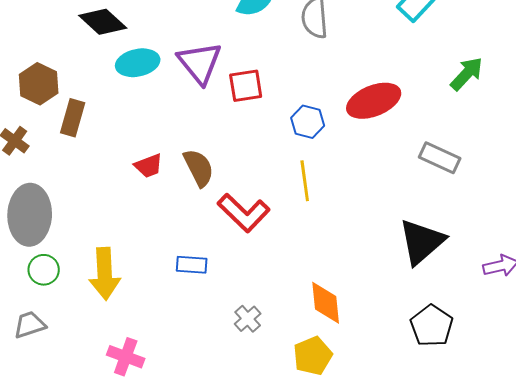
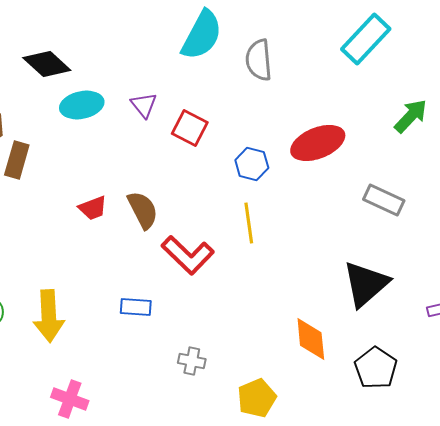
purple triangle: (200, 63) -> (144, 105), size x0.6
red square: (246, 86) -> (190, 128), turned 36
orange diamond: (326, 303) -> (311, 339), moved
gray cross: (248, 319) -> (192, 361), turned -36

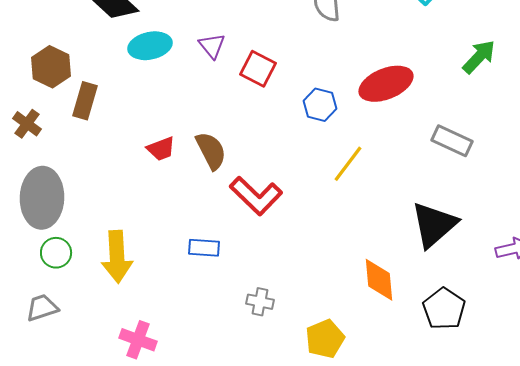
yellow line: (249, 223) -> (348, 164), moved, turned 45

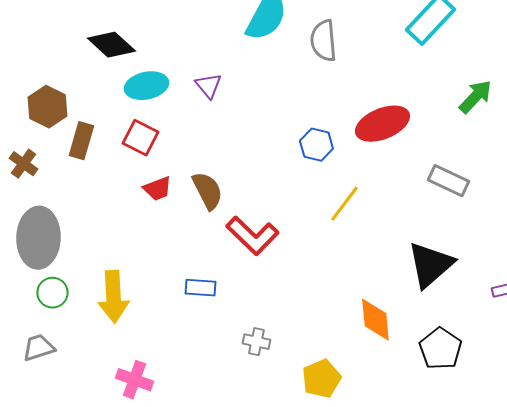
red square: (258, 69) -> (140, 138), moved

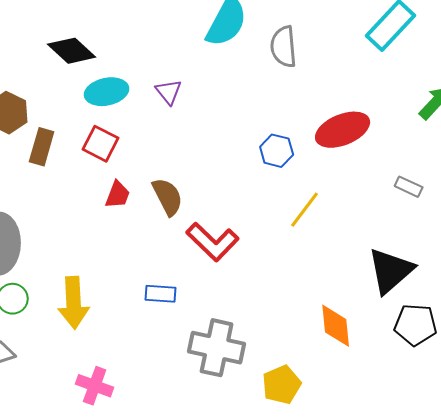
gray rectangle: (448, 181) -> (409, 187), size x0.7
red trapezoid: (157, 189) -> (118, 195), turned -48
gray cross: (256, 342) -> (217, 348), size x2.0
black pentagon: (440, 349) -> (416, 325), moved, turned -30

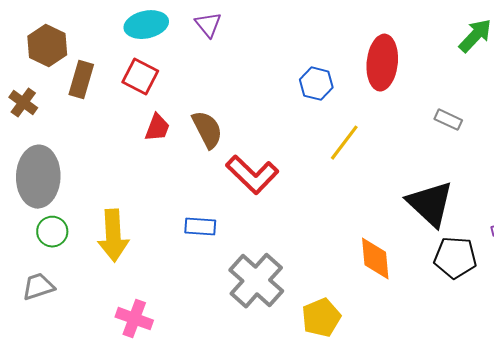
red ellipse: (343, 130) -> (382, 63), turned -62
black triangle: (391, 271) -> (430, 204), turned -36
gray cross: (217, 348) -> (256, 281), turned 30

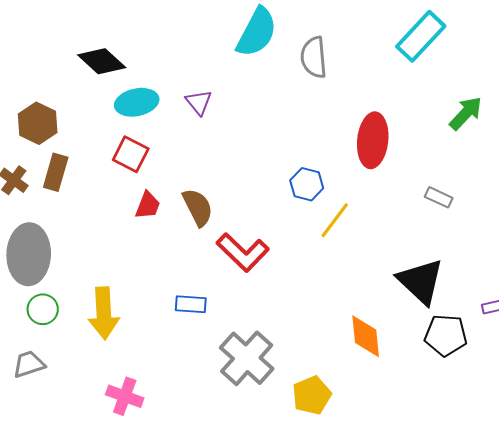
brown rectangle: (81, 80) -> (56, 172), moved
blue hexagon: (316, 84) -> (307, 184), moved

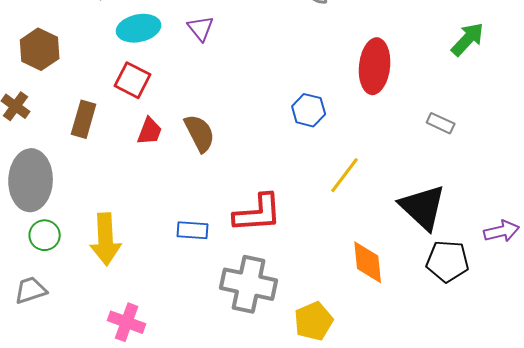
brown rectangle: (56, 172) -> (84, 119), moved
yellow line: (335, 220) -> (345, 175), moved
red L-shape: (243, 252) -> (258, 213), moved, turned -48
gray cross: (247, 358) -> (249, 284), turned -30

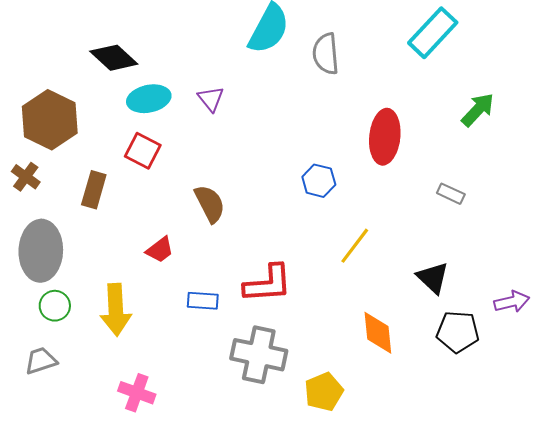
brown hexagon: (40, 49) -> (50, 120), size x1.4
red trapezoid: (150, 131) -> (160, 250), moved, turned 32
black triangle: (423, 207) -> (433, 278), size x0.7

